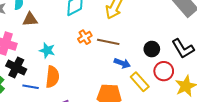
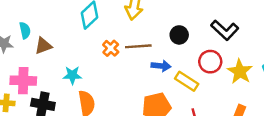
black circle: (152, 49) -> (179, 35), moved

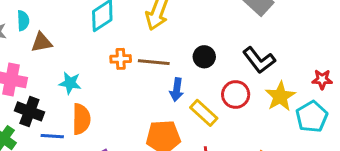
orange cross: (111, 48) -> (121, 59), turned 35
blue arrow: (161, 66) -> (177, 90), turned 84
yellow star: (240, 72) -> (280, 96), moved

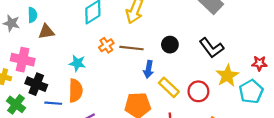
orange cross: (121, 59) -> (106, 45), turned -32
cyan star: (70, 83) -> (77, 63), moved
red circle: (236, 94) -> (198, 91), moved

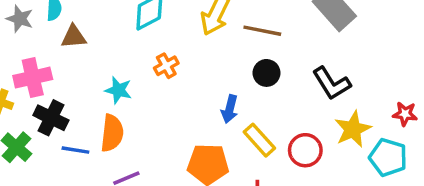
brown line: (131, 48) -> (262, 31), moved
pink cross: (23, 60) -> (33, 78), turned -30
cyan pentagon: (251, 92) -> (388, 157), turned -30

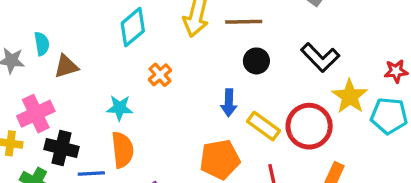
red circle: (305, 150) -> (309, 126), size x1.4

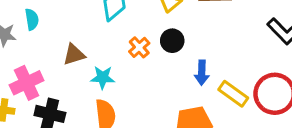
black circle: (256, 61) -> (172, 41), moved
brown triangle: (66, 66) -> (74, 55), moved

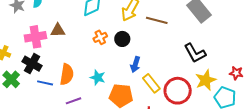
cyan star: (103, 77) -> (98, 77), moved
pink cross: (27, 83) -> (35, 37), moved

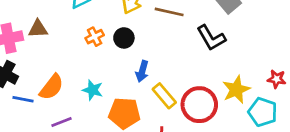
black L-shape: (195, 53) -> (211, 38), moved
orange semicircle: (67, 74) -> (51, 87), turned 30

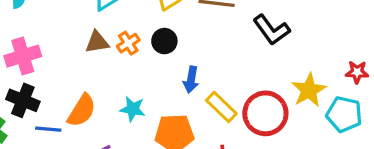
brown triangle: (38, 29) -> (97, 42), moved

